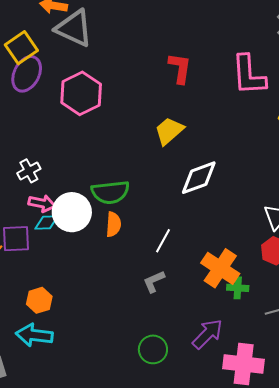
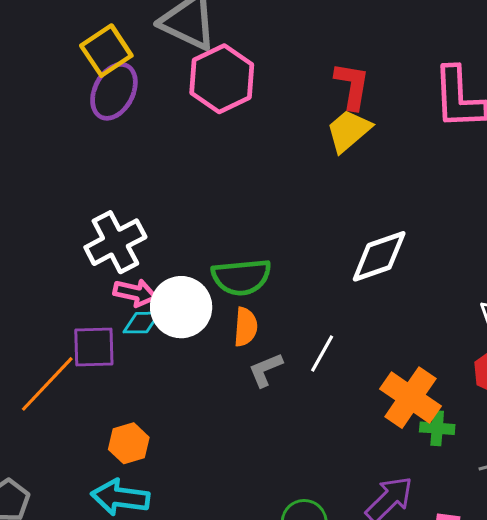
pink hexagon: (81, 93) -> (222, 79), moved
yellow trapezoid: (169, 131) -> (349, 131), moved
white cross: (29, 171) -> (115, 242), size x1.6
gray L-shape: (154, 281) -> (266, 370), moved

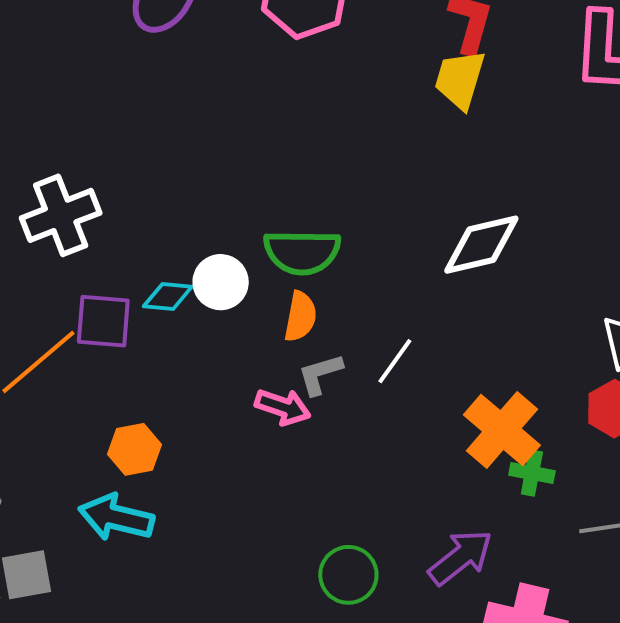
yellow trapezoid: (349, 131) -> (460, 79), turned -39
white cross: (115, 242) -> (61, 215), moved
pink arrow: (135, 293) -> (283, 407), moved
white circle: (181, 307) -> (221, 282), size x0.7

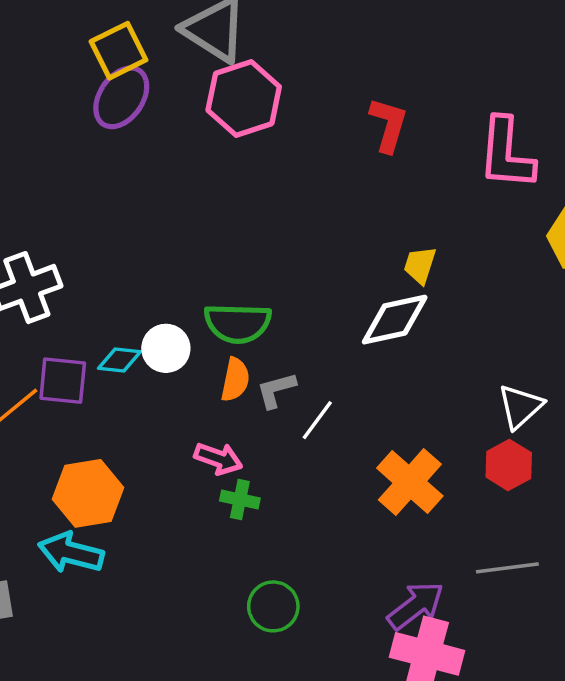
yellow trapezoid: (460, 79) -> (420, 265), moved, size x0.7
gray L-shape: (320, 374) -> (276, 390), moved
orange hexagon: (135, 449) -> (88, 493), size x1.5
green cross: (532, 473) -> (240, 499), moved
purple arrow: (460, 557) -> (416, 606), moved

